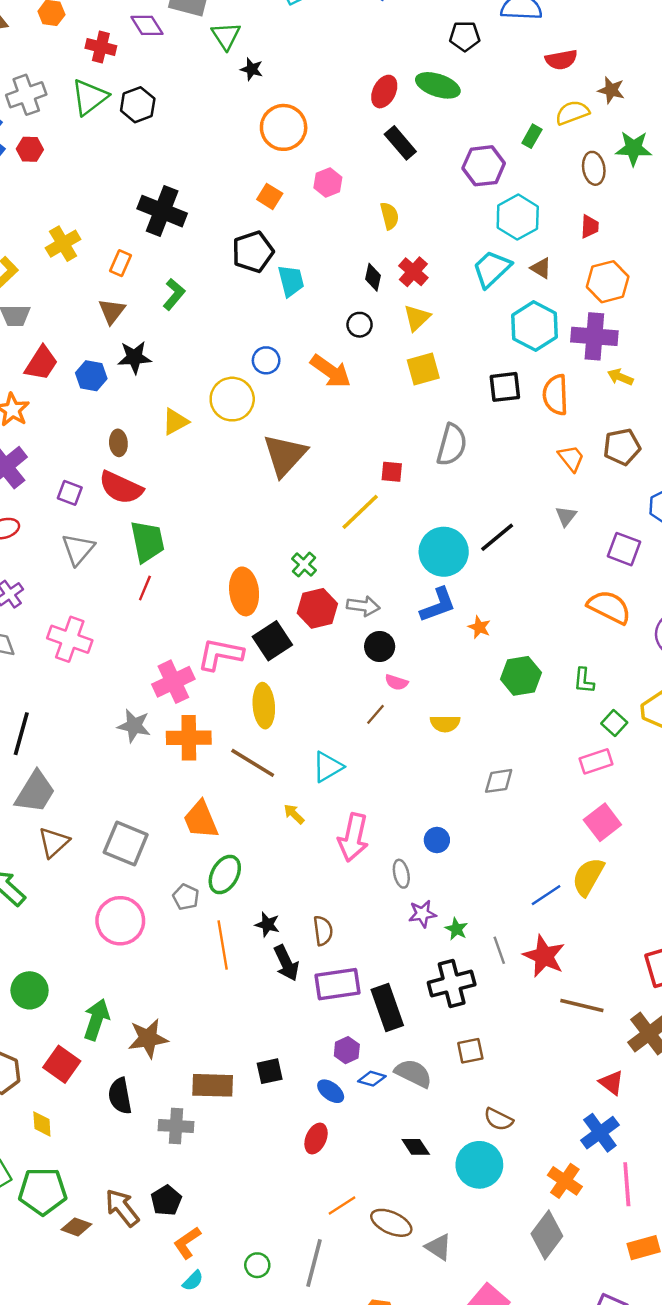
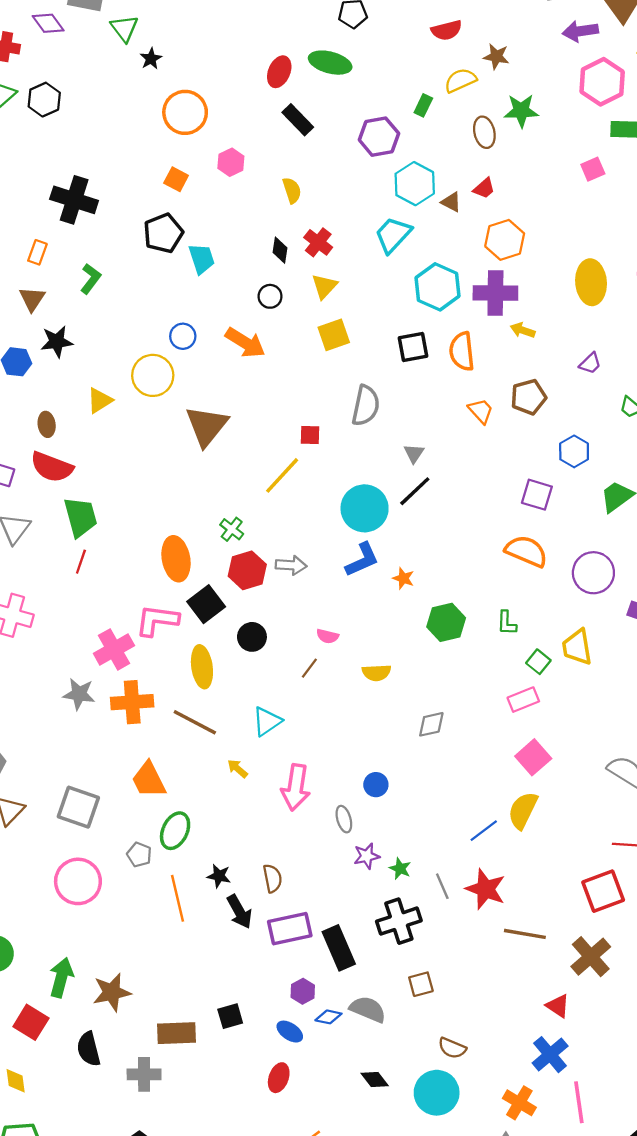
black star: (252, 69) -> (151, 59), turned 30
red trapezoid: (590, 227) -> (484, 188), turned 50
brown triangle: (541, 268) -> (451, 202), moved
gray triangle: (566, 516) -> (414, 453), moved
black circle: (380, 646) -> (252, 637), moved

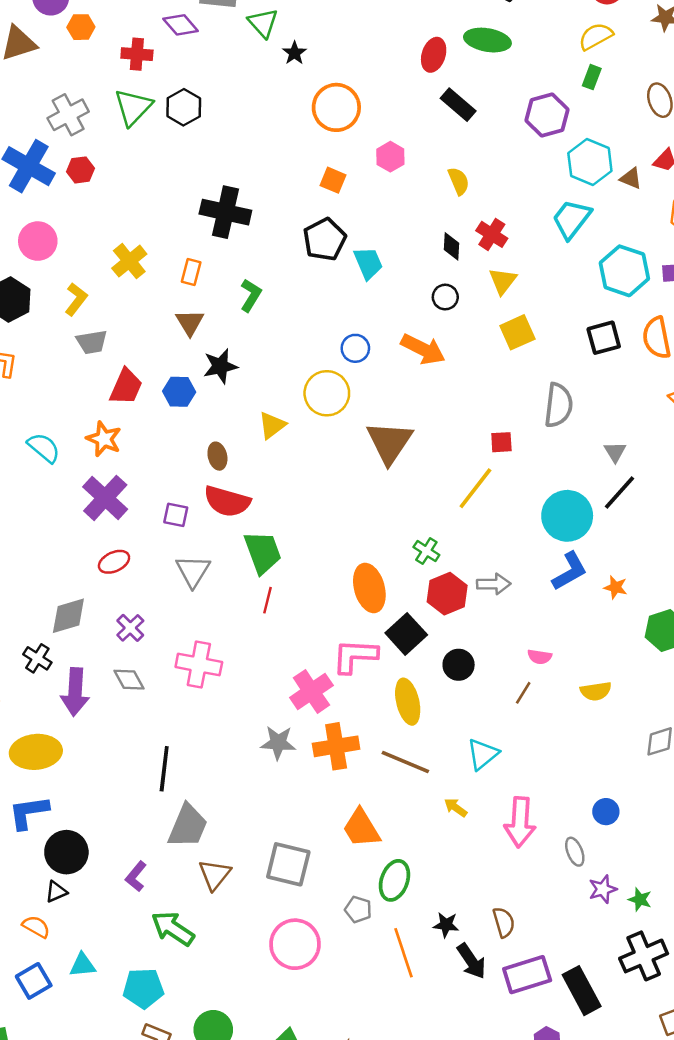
yellow semicircle: (460, 80) -> (596, 36), moved

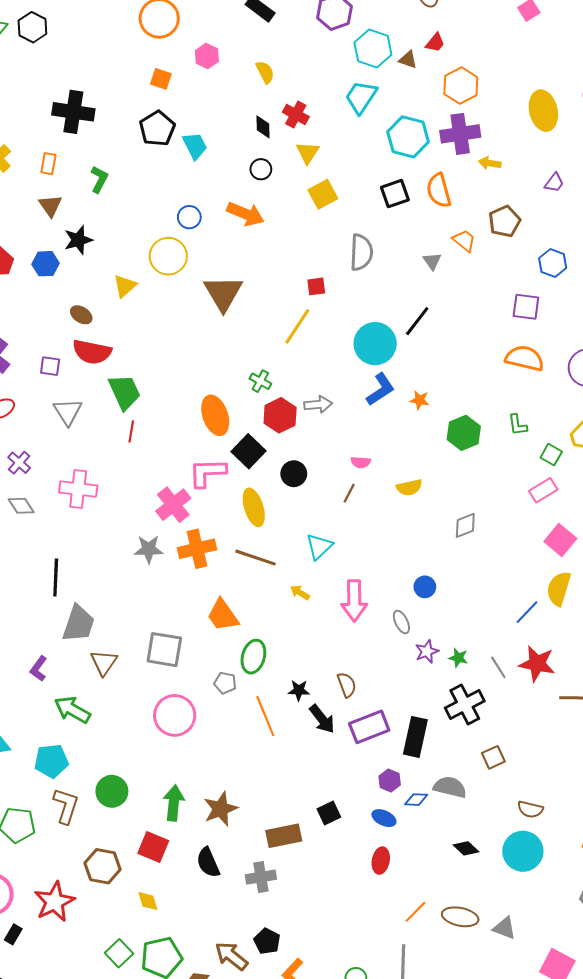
gray triangle: (615, 452) -> (432, 261), moved
brown ellipse: (217, 456) -> (81, 315), turned -40
black rectangle: (582, 991) -> (415, 737), turned 45

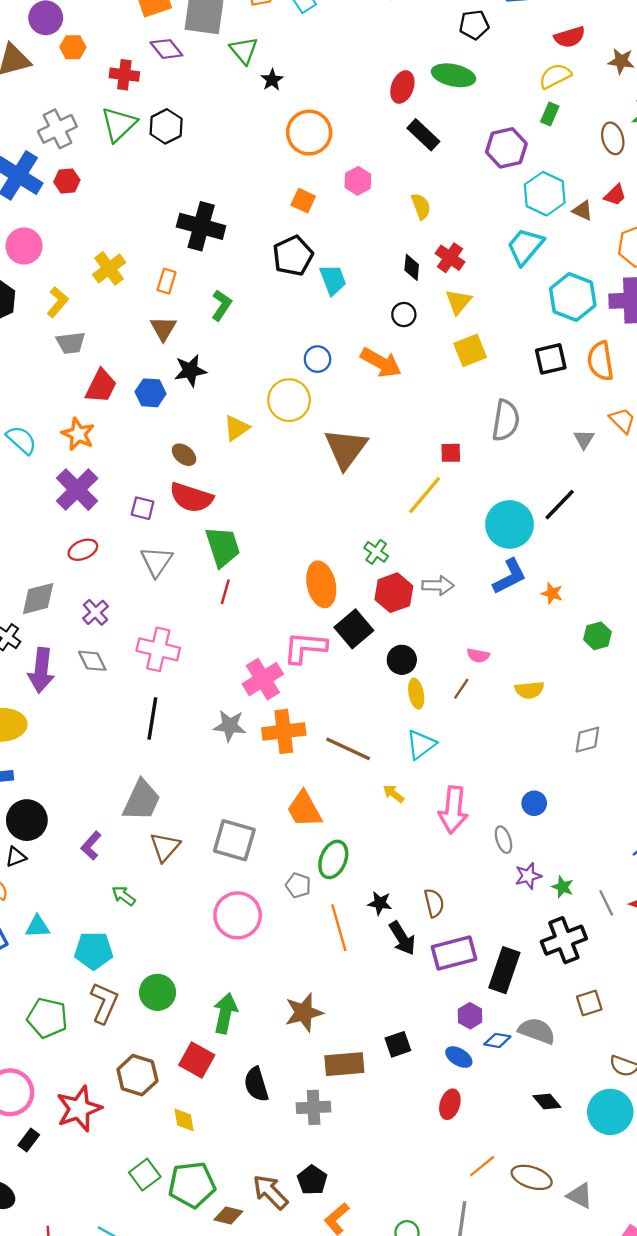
green hexagon: (464, 433) -> (597, 636), size x0.7
yellow ellipse: (254, 507) -> (416, 694), moved, size x0.7
black line: (56, 578) -> (152, 719), moved
green arrow: (72, 710) -> (124, 896), size x0.6
brown star: (221, 809) -> (304, 1012), moved

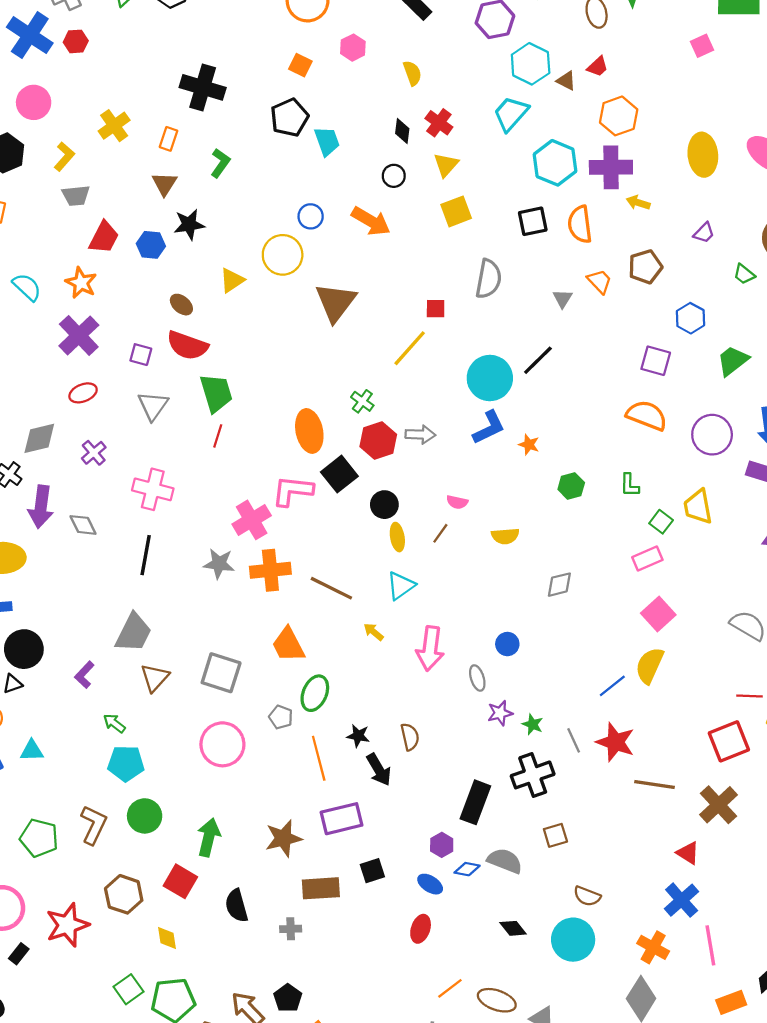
gray diamond: (92, 661) -> (83, 525), moved
cyan pentagon: (94, 951) -> (126, 763), moved
purple rectangle: (454, 953) -> (341, 819), moved
gray cross: (314, 1107) -> (291, 929), size x0.7

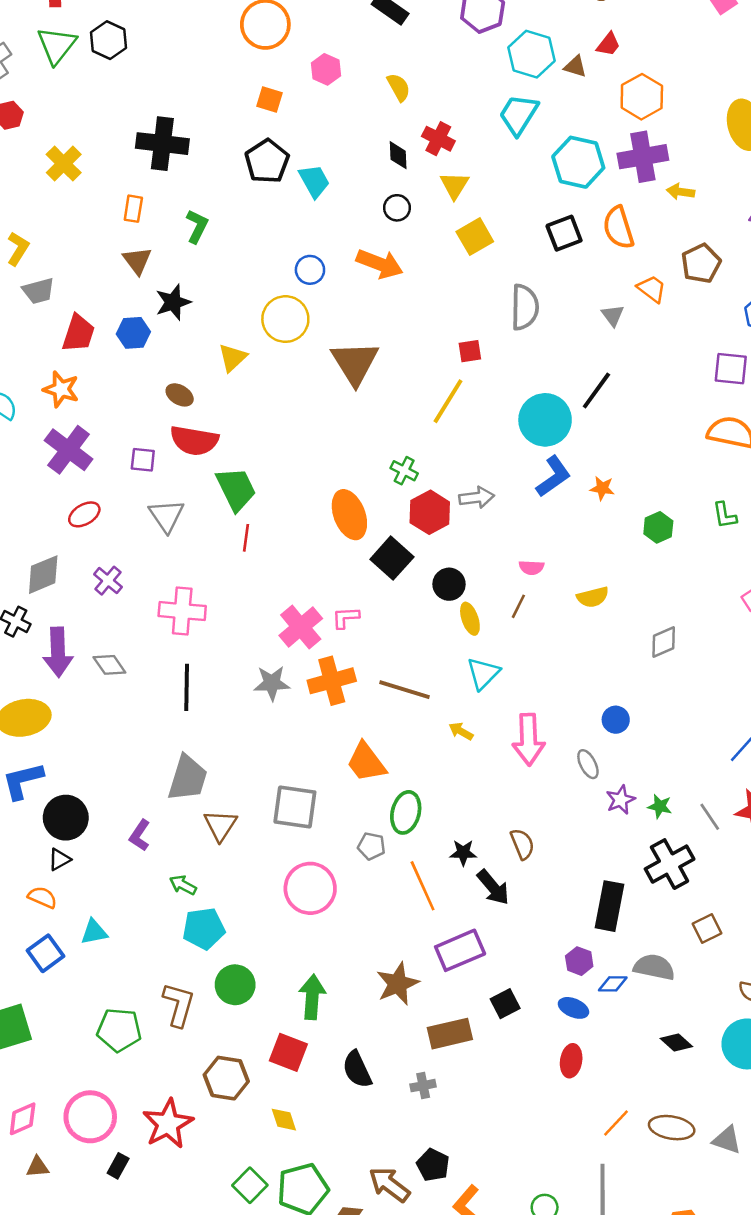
yellow cross: (114, 126) -> (64, 164), moved
pink L-shape: (292, 491) -> (346, 618), moved, size x0.6

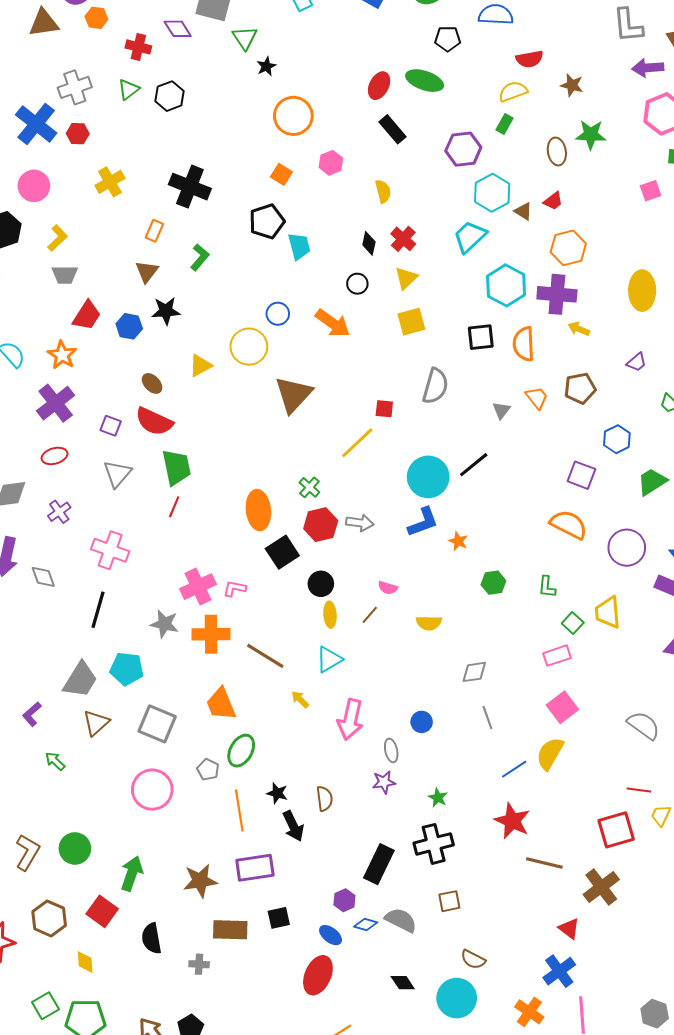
green triangle: (57, 45) -> (129, 90), size x0.7
purple star: (621, 800) -> (384, 782), moved
gray line: (710, 817) -> (487, 718), moved
cyan pentagon: (204, 928) -> (127, 669), moved
red ellipse: (571, 1061) -> (318, 975), size x1.5

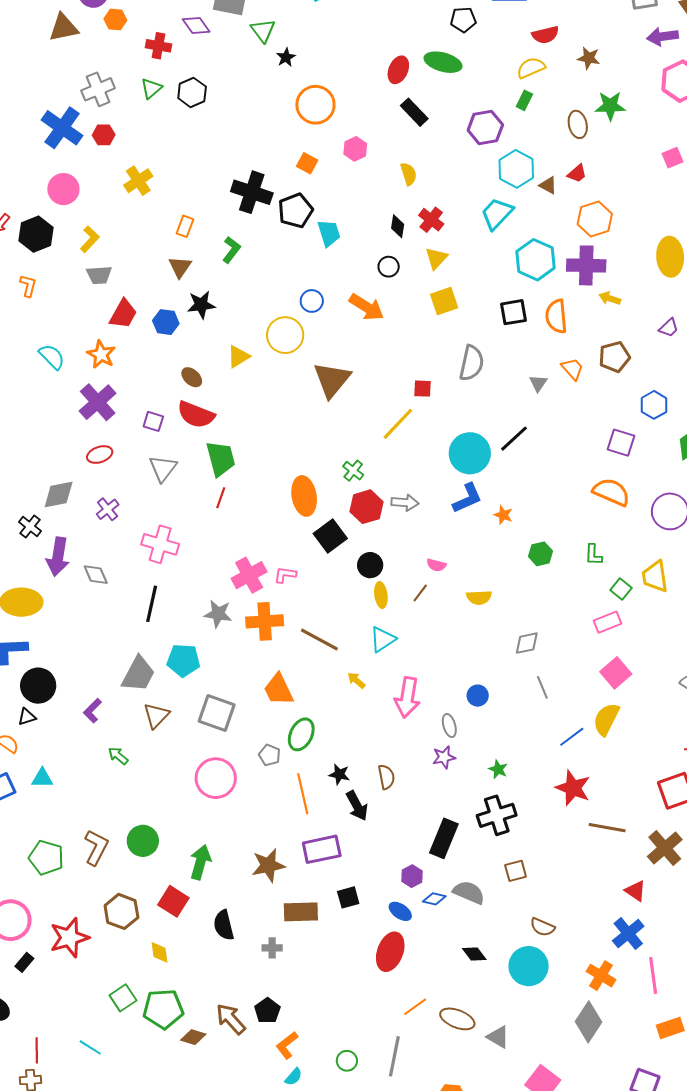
black cross: (190, 187) -> (252, 192), moved

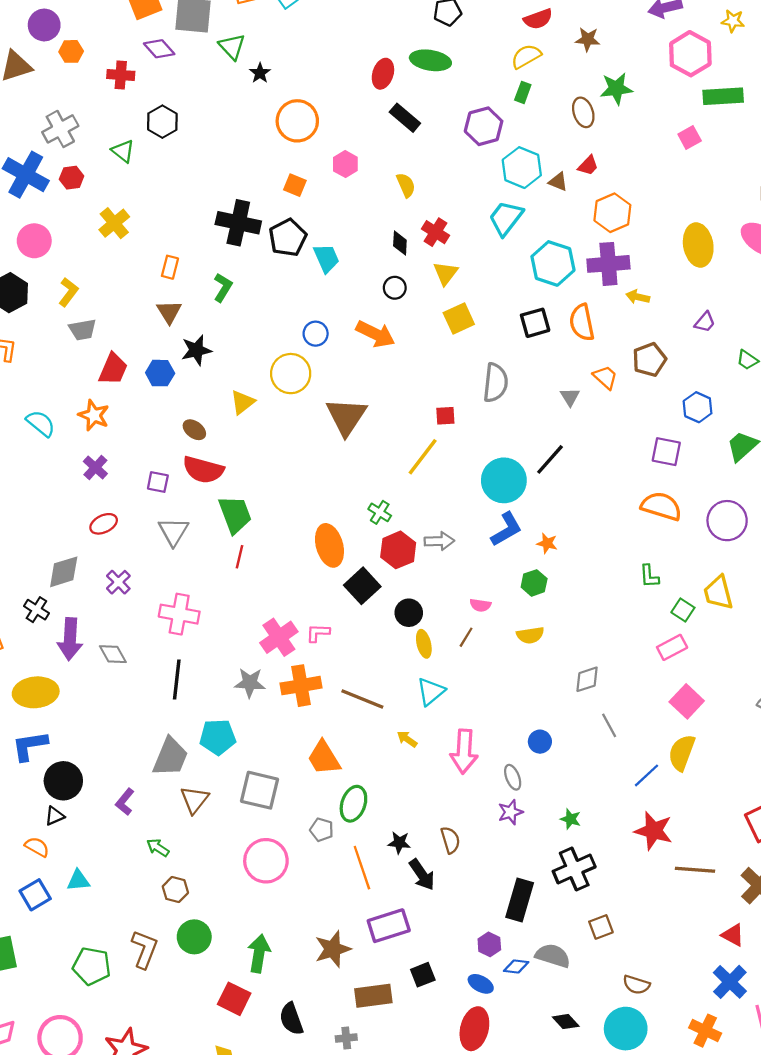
green triangle: (151, 88) -> (123, 151), moved, turned -35
purple cross: (98, 402) -> (95, 467), size x0.6
green hexagon: (540, 554) -> (534, 583), moved
brown hexagon: (121, 911) -> (175, 890), moved, size x0.7

